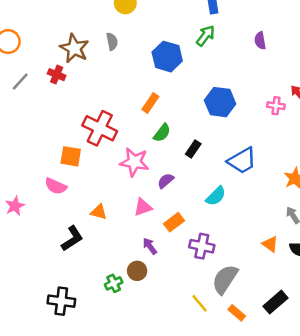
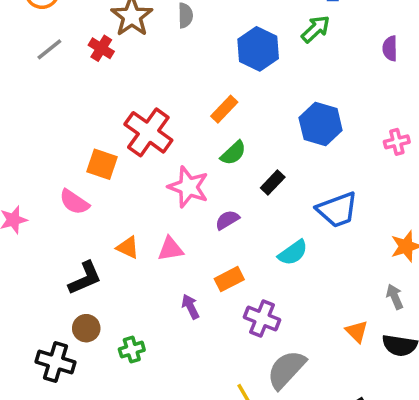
pink cross: (276, 106) -> (397, 142), turned -30
pink triangle: (143, 207) -> (170, 249), moved
brown circle: (137, 271) -> (86, 328), moved

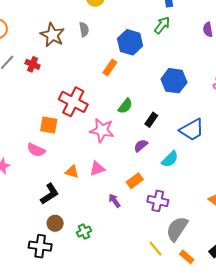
red cross: (101, 48) -> (33, 64), moved
orange rectangle: (224, 109) -> (110, 67), moved
purple semicircle: (227, 220) -> (141, 146), moved

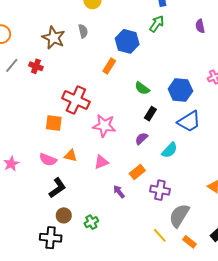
blue hexagon: (174, 81) -> (180, 90), moved
green semicircle: (125, 106) -> (142, 88), moved, turned 91
pink semicircle: (36, 150) -> (48, 160), moved
orange triangle: (72, 172) -> (71, 156), moved

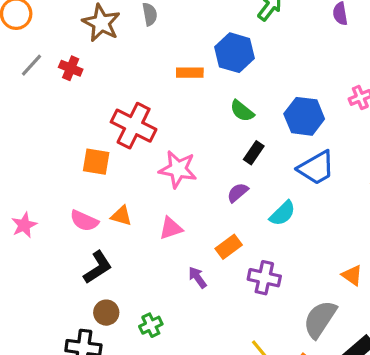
blue hexagon: (127, 41) -> (235, 53), moved
orange rectangle: (109, 66) -> (190, 73), turned 56
gray semicircle: (179, 216) -> (320, 319), moved

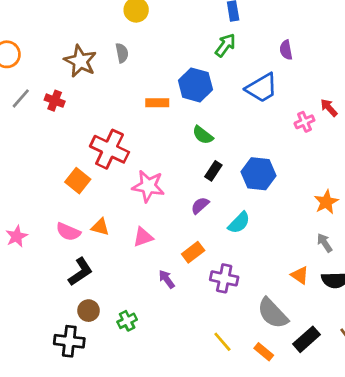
blue hexagon: (304, 116) -> (258, 174), moved
orange square: (96, 162) -> (78, 181), turned 30
blue trapezoid: (316, 168) -> (262, 88), moved
gray semicircle: (320, 319) -> (273, 313), turned -76

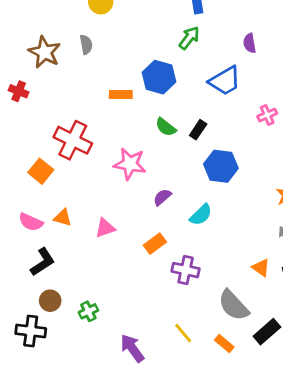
black rectangle: (213, 171) -> (198, 130), moved
pink star: (148, 186) -> (130, 164), moved
purple arrow: (167, 279) -> (132, 348), moved, size x1.5

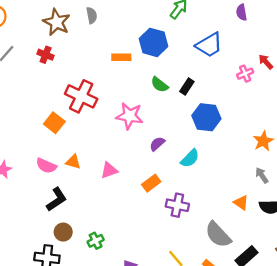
purple semicircle: (250, 43) -> (241, 12), moved
red cross: (19, 91) -> (46, 55), moved

